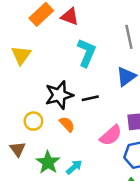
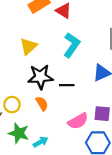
yellow triangle: (21, 55) -> (28, 46), moved
yellow circle: (33, 121) -> (12, 105), moved
green star: (48, 162) -> (19, 133), turned -30

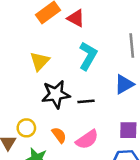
orange semicircle: (42, 104) -> (59, 135), moved
pink semicircle: (78, 121) -> (87, 140), moved

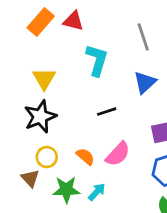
black star: (56, 94) -> (40, 117), moved

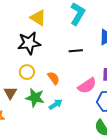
yellow triangle: (44, 79) -> (38, 18), turned -42
pink semicircle: (118, 154) -> (87, 86), moved
brown triangle: (30, 178) -> (10, 93), moved

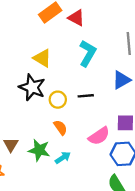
black star: (29, 43) -> (32, 87), turned 30
yellow circle: (27, 72) -> (58, 100), moved

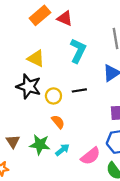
pink semicircle: (99, 136) -> (90, 156), moved

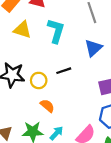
yellow triangle: (36, 58) -> (22, 30), moved

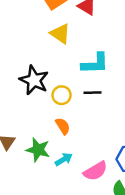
cyan L-shape: (56, 31) -> (95, 64), moved, turned 55

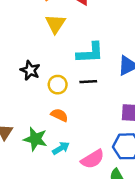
yellow triangle: (60, 34) -> (55, 24), turned 30
black star: (34, 80) -> (30, 70), size x0.7
orange semicircle: (63, 126) -> (59, 115), turned -30

